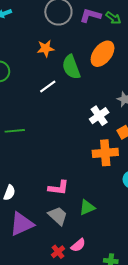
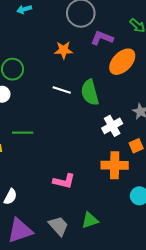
purple L-shape: (90, 15) -> (102, 38), moved
green semicircle: (71, 67) -> (90, 92), moved
white line: (48, 86) -> (62, 90), turned 48
pink L-shape: (58, 188) -> (64, 181), moved

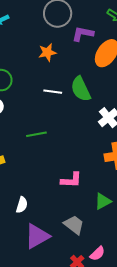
green line: (23, 133) -> (36, 134), moved
green triangle: (90, 220) -> (103, 201), moved

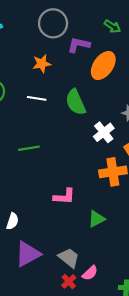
white line: (53, 92) -> (37, 98), moved
gray trapezoid: (74, 225) -> (69, 258), moved

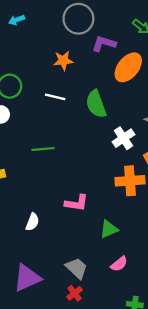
white semicircle: (12, 221) -> (32, 222), moved
purple triangle: (28, 254) -> (27, 278), moved
pink semicircle: (90, 273) -> (119, 264), moved

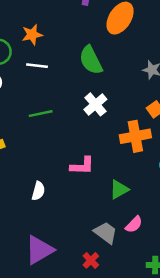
orange star: (63, 61) -> (32, 35), moved
white line: (55, 97) -> (37, 66), moved
white cross: (123, 138) -> (95, 104), moved
gray trapezoid: (77, 268) -> (106, 233), moved

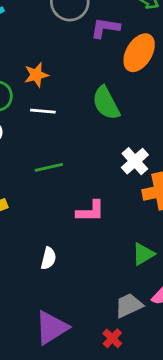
white cross: (95, 104) -> (135, 161), moved
pink L-shape: (82, 166) -> (90, 211), moved
gray trapezoid: (106, 233) -> (129, 305), turned -60

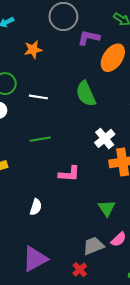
orange star: (36, 75) -> (33, 50), moved
green triangle: (143, 254) -> (107, 208), turned -36

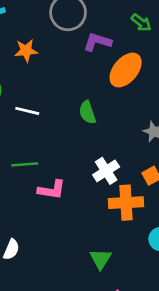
green semicircle: (86, 94) -> (87, 112), size x0.7
pink L-shape: (69, 174) -> (52, 190), moved

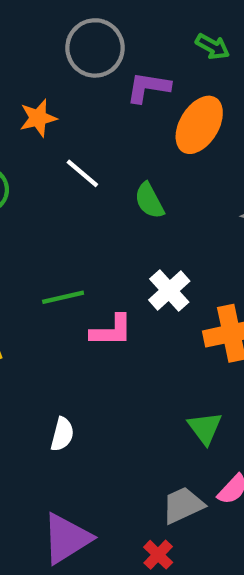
white line: (27, 111) -> (82, 173), moved, turned 35
white cross: (106, 171) -> (169, 291), moved

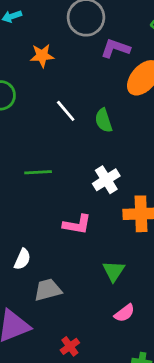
white line: (82, 173) -> (66, 111), moved
pink L-shape: (111, 331) -> (77, 224), moved
gray trapezoid: (183, 505) -> (48, 290), moved

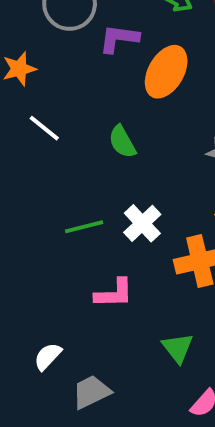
white line: (66, 111) -> (44, 128), moved
green line: (38, 172) -> (84, 227), moved
white semicircle: (22, 259) -> (48, 356), turned -150

